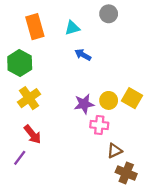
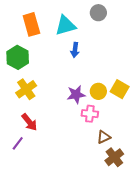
cyan triangle: (72, 28) -> (65, 25), size x1.5
blue arrow: (83, 55) -> (75, 50), turned -112
brown cross: (126, 173) -> (114, 157), turned 30

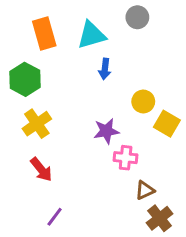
yellow circle: (98, 91) -> (143, 102), moved
purple line: (18, 143) -> (55, 217), moved

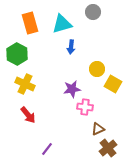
yellow cross: (37, 124) -> (25, 84), turned -30
purple line: (55, 217) -> (47, 149), moved

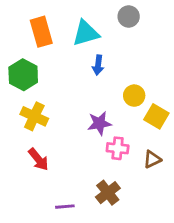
brown triangle: (98, 129) -> (152, 159), moved
brown cross: (108, 148) -> (108, 193), moved
purple line: (47, 149) -> (65, 207), turned 48

